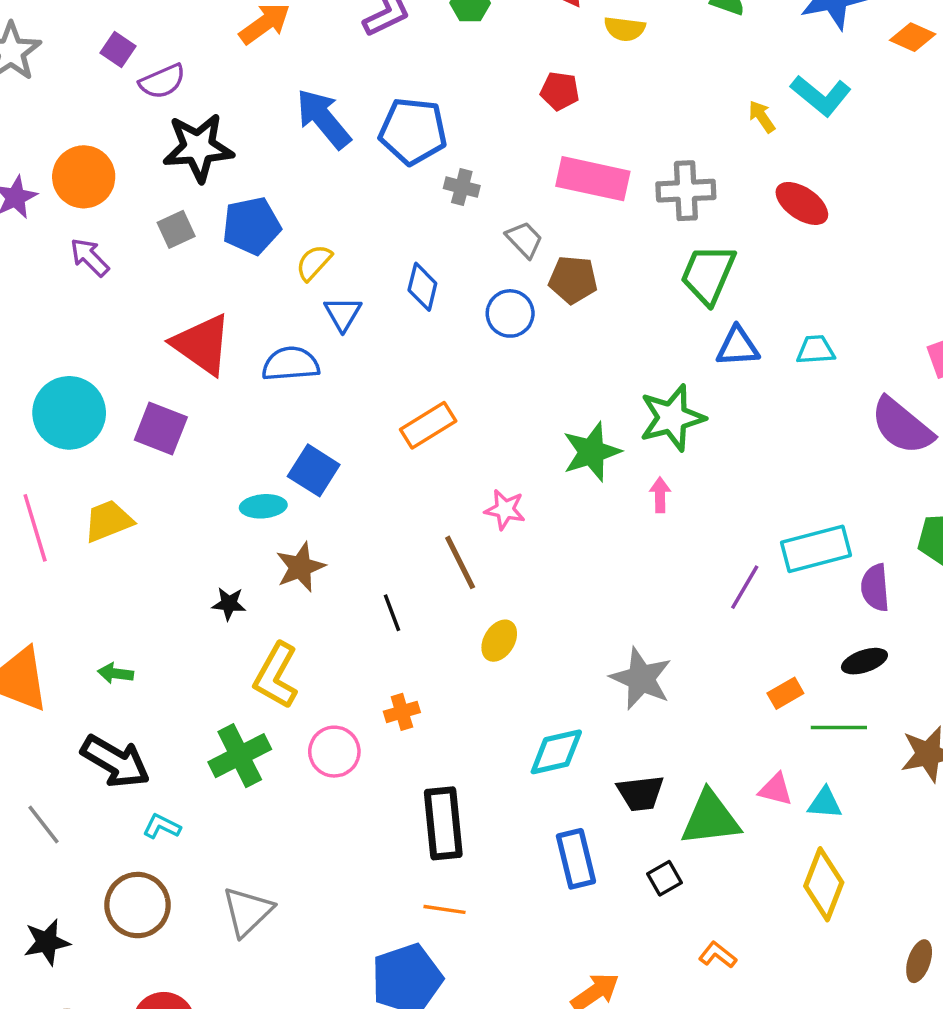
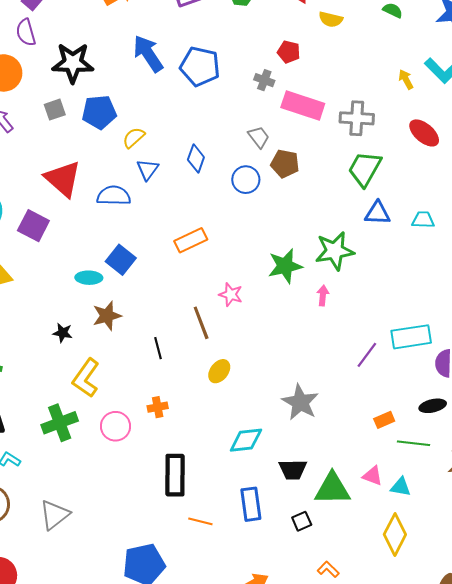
purple semicircle: (162, 81) -> (26, 32), moved, turned 92
gray cross: (462, 187) -> (264, 80), moved
orange line: (444, 909) -> (200, 521), moved

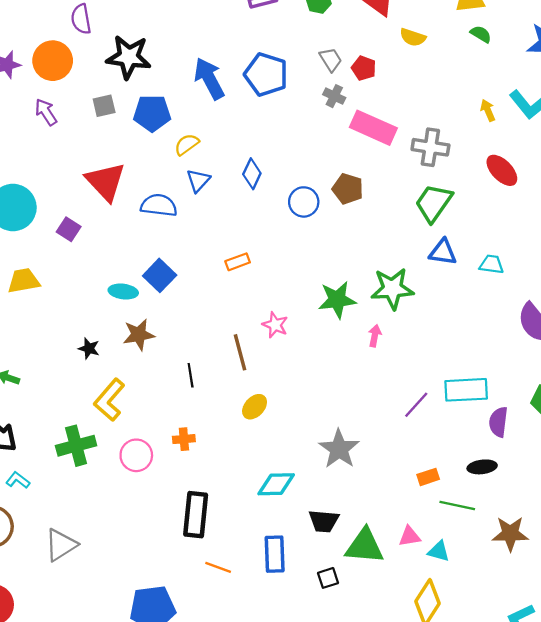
blue arrow: (148, 54) -> (209, 79), moved
gray trapezoid: (259, 137) -> (331, 60), moved
purple square: (33, 226) -> (69, 229), size x0.7
orange rectangle: (191, 240) -> (238, 262), size x0.7
pink triangle: (372, 476) -> (409, 536), turned -35

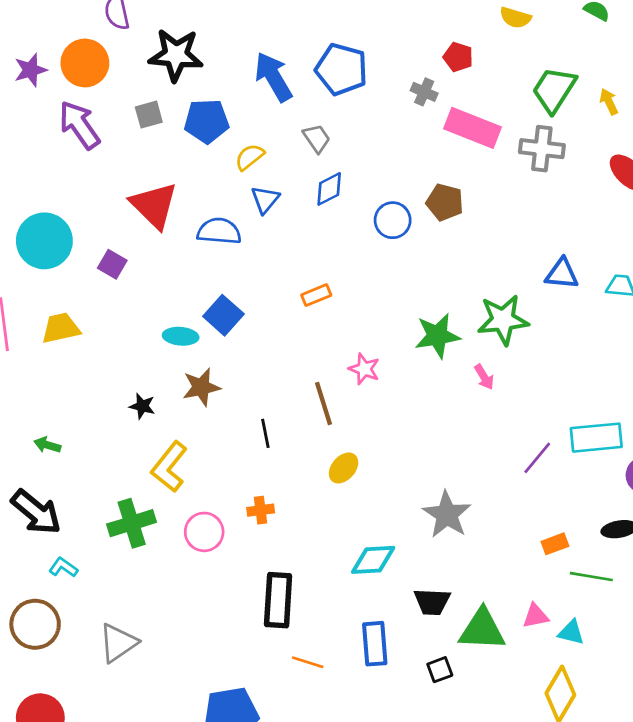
gray trapezoid: (331, 60) -> (317, 138), moved
purple arrow: (46, 112) -> (79, 125), size x1.5
blue diamond: (252, 174) -> (329, 189), turned 40
green trapezoid: (434, 203) -> (554, 90), moved
pink arrow: (375, 336) -> (484, 377), turned 140

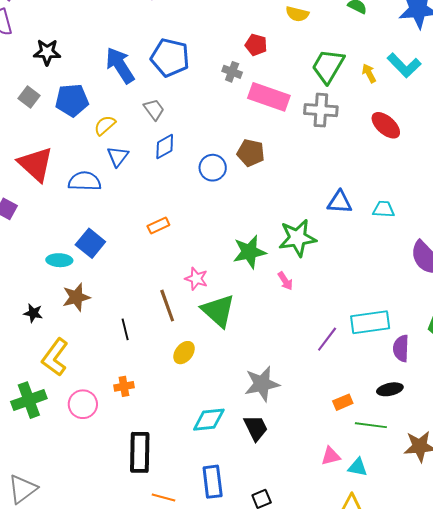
black star: (176, 55) -> (47, 52), size x0.7
gray square: (149, 115) -> (29, 97), turned -35
gray star: (447, 515) -> (262, 384), turned 30
black trapezoid: (432, 602) -> (256, 428), moved, turned -116
green triangle: (482, 630) -> (218, 311), moved, turned 42

